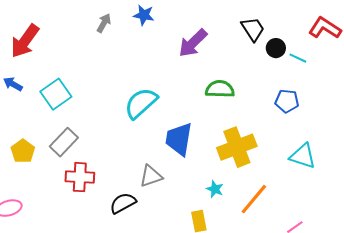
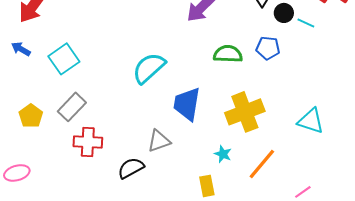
blue pentagon: (287, 101) -> (268, 48), moved

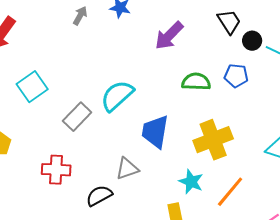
gray rectangle: (72, 107) -> (77, 117), moved
cyan star: (223, 154) -> (191, 182), size x1.4

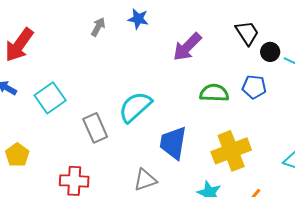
gray rectangle: (77, 117) -> (95, 128), turned -68

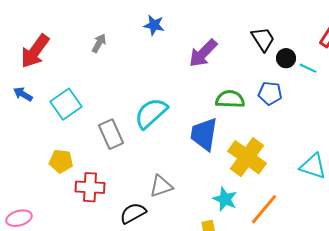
gray arrow: (98, 27) -> (99, 43), moved
blue trapezoid: (173, 143) -> (204, 134), moved
yellow cross: (231, 151) -> (247, 157), turned -33
yellow pentagon: (17, 155) -> (61, 161), moved, turned -30

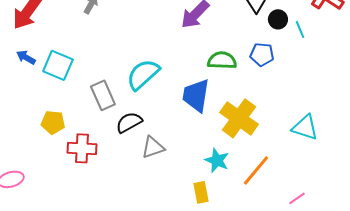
cyan line: (308, 68) -> (300, 29), turned 42
blue arrow: (23, 94) -> (26, 57), moved
cyan square: (66, 104) -> (58, 65), turned -32
black semicircle: (133, 213) -> (129, 122), moved

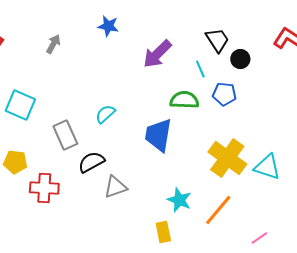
cyan line: (300, 29) -> (200, 69), moved
cyan semicircle: (143, 74) -> (105, 114), size x0.6
yellow cross: (239, 118) -> (227, 158), moved

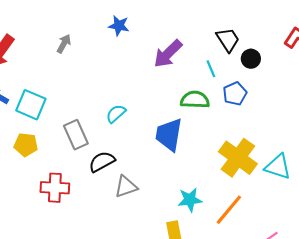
blue pentagon: (224, 94) -> (235, 94), turned -30
yellow pentagon: (15, 162) -> (26, 145), moved
cyan star: (179, 200) -> (190, 200), turned -30

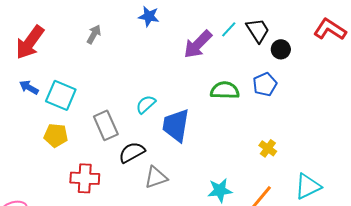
cyan line: (211, 69) -> (229, 29), moved, turned 66
blue trapezoid: (169, 135) -> (176, 125), moved
yellow cross: (238, 158) -> (268, 148), size x0.5
cyan triangle: (278, 167) -> (308, 186), moved, turned -44

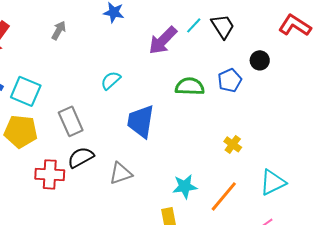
black circle: (281, 49) -> (260, 60), moved
cyan semicircle: (146, 104) -> (111, 80), moved
yellow pentagon: (56, 135) -> (21, 131), size x1.4
black semicircle: (132, 152) -> (81, 157), moved

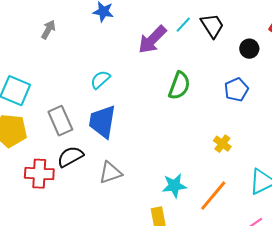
black circle: (260, 60) -> (249, 49), moved
blue pentagon: (230, 80) -> (236, 90), moved
green semicircle: (190, 86) -> (179, 86), turned 108
blue trapezoid: (141, 121) -> (102, 122), moved

